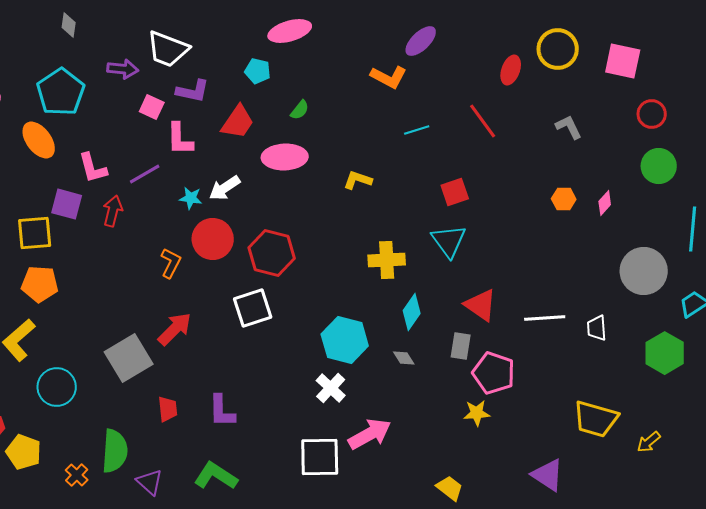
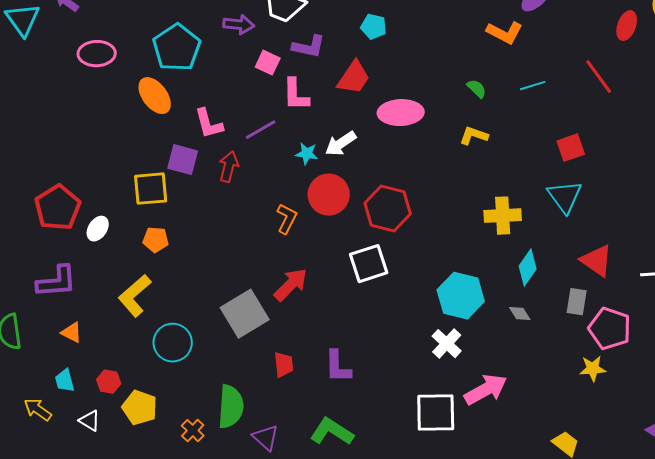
green semicircle: (300, 110) -> (477, 89), moved, turned -85
orange pentagon: (40, 284) -> (156, 240), size x0.7

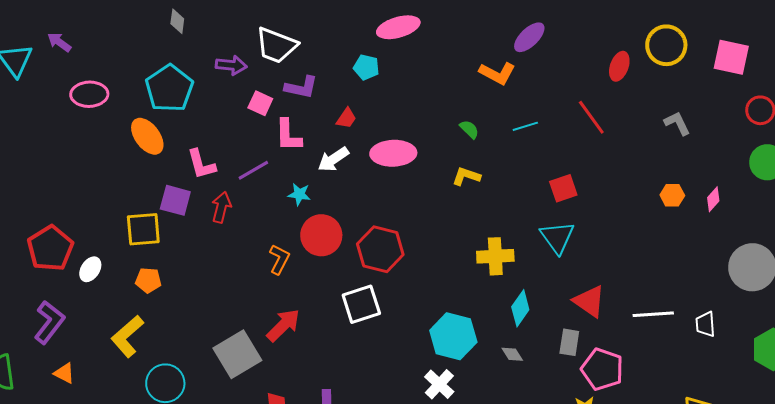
red trapezoid: (354, 78) -> (346, 118), size x0.6
white arrow: (341, 144) -> (333, 159), moved
purple L-shape: (57, 282) -> (49, 322), turned -48

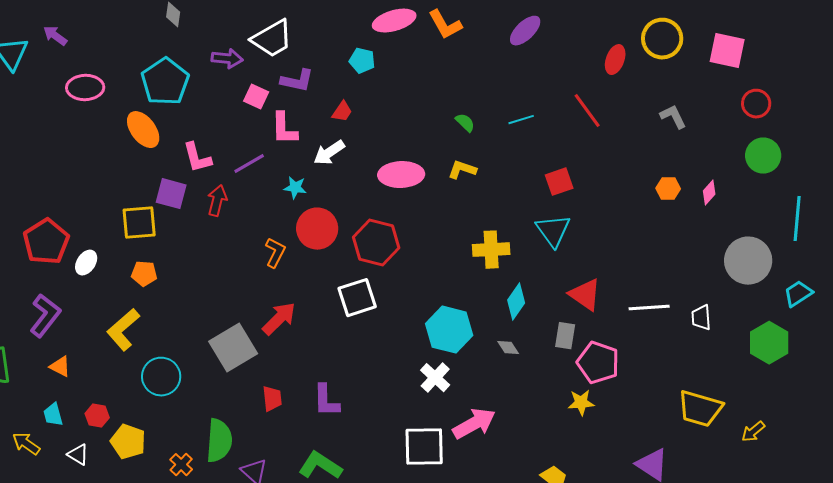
white trapezoid: (276, 45) -> (272, 39), turned -51
orange L-shape: (497, 73) -> (445, 25), moved, turned 33
pink ellipse: (393, 153) -> (401, 175), moved

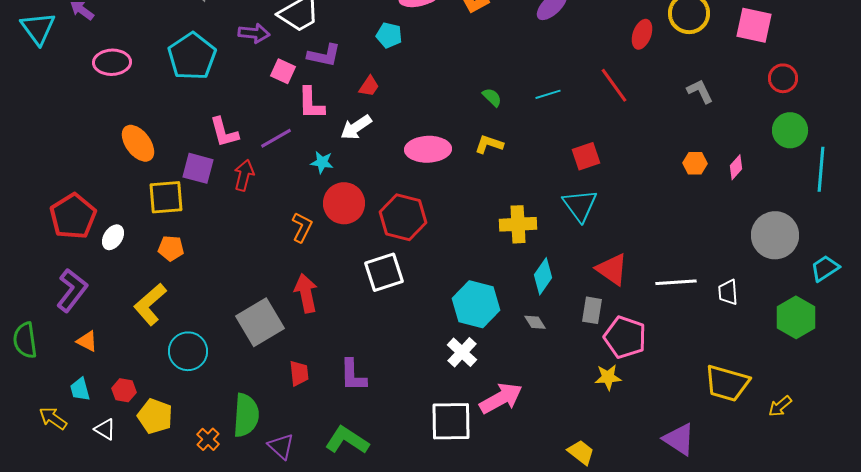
orange ellipse: (143, 130) -> (138, 143), moved
cyan line: (797, 219) -> (821, 169), moved
red arrow: (279, 319) -> (306, 293), turned -57

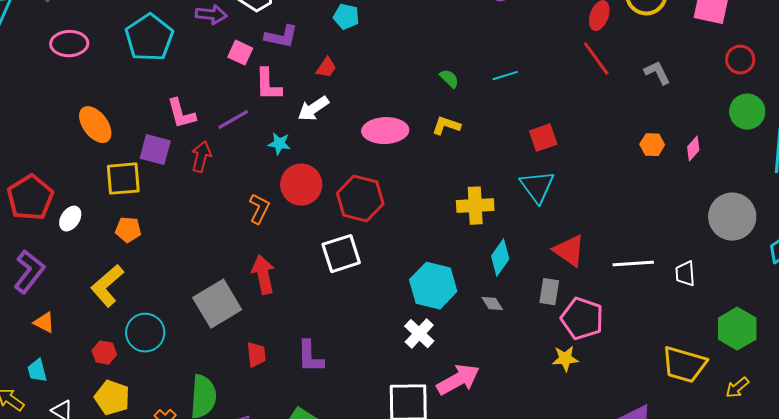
red line: (614, 85) -> (596, 59), moved
green hexagon: (796, 317) -> (737, 329), moved
red hexagon: (124, 390) -> (104, 353), moved

